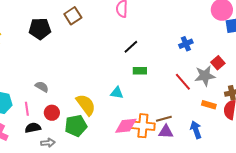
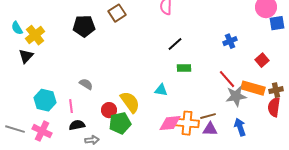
gray star: (205, 76) -> (236, 96), moved
orange rectangle: (209, 105) -> (253, 88), moved, size x1.6
red circle: (52, 113) -> (109, 110), moved

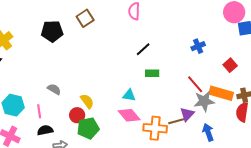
yellow semicircle: (130, 102) -> (87, 101), moved, size x0.7
pink diamond: (170, 123) -> (129, 115), moved, turned 55
purple triangle: (210, 129) -> (187, 114), moved, turned -49

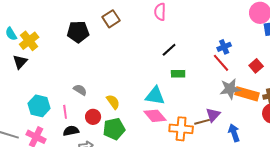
red line: (195, 84) -> (221, 63), moved
cyan triangle: (129, 95) -> (155, 96), size x1.5
gray star: (204, 101) -> (230, 89), moved
red circle: (77, 115) -> (93, 117), moved

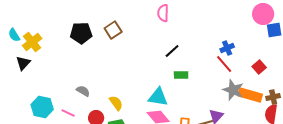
brown square: (111, 19) -> (113, 30), moved
gray star: (230, 89) -> (233, 90), turned 30
pink line: (65, 112) -> (68, 113), turned -56

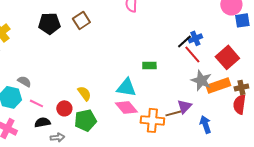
black line: (172, 51) -> (184, 41), moved
red square: (259, 67) -> (227, 57), size x1.6
gray semicircle: (83, 91) -> (24, 81), moved
orange rectangle: (250, 95) -> (218, 85), turned -35

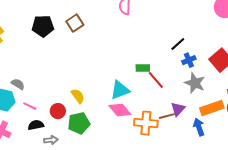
blue cross: (195, 38) -> (189, 60), moved
red line: (192, 54) -> (156, 80), moved
orange rectangle: (218, 85) -> (212, 108), moved
cyan triangle: (126, 87) -> (120, 90), turned -30

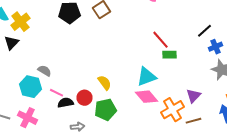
red line: (156, 80) -> (160, 40), moved
purple triangle: (178, 109) -> (194, 96), moved
brown line: (167, 116) -> (194, 121), moved
orange cross: (146, 123) -> (172, 110), turned -35
black semicircle: (36, 125) -> (66, 103), moved

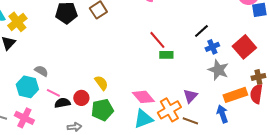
cyan triangle: (146, 77) -> (143, 119), moved
brown line: (194, 121) -> (190, 121), turned 35

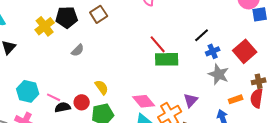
yellow cross: (17, 22) -> (45, 26), moved
green rectangle: (166, 55) -> (167, 59), size x1.6
gray semicircle: (41, 71) -> (78, 50), moved, turned 104
orange rectangle: (235, 95) -> (236, 99), size x0.6

